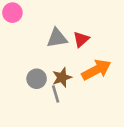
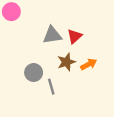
orange arrow: (96, 70) -> (89, 64), size x0.6
brown star: (62, 77) -> (66, 62), moved

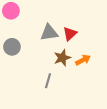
gray circle: (34, 73) -> (12, 47), moved
gray line: (51, 87) -> (48, 81), turned 32

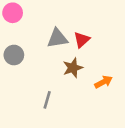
orange arrow: (83, 60) -> (103, 82), moved
gray line: (48, 81) -> (47, 100), moved

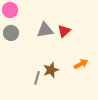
gray circle: (14, 55) -> (11, 33), moved
brown star: (73, 68) -> (51, 70), moved

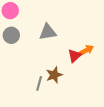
red triangle: (64, 31) -> (74, 56), moved
orange arrow: (81, 64) -> (86, 50), moved

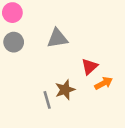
orange arrow: (86, 50) -> (104, 83), moved
gray line: (39, 83) -> (47, 100), turned -32

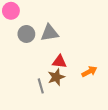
gray circle: (14, 42) -> (26, 34), moved
red triangle: (89, 67) -> (60, 62), moved, turned 48

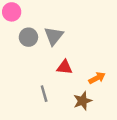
gray triangle: (50, 33) -> (54, 36), turned -42
brown star: (56, 77) -> (83, 101), moved

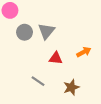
orange arrow: (97, 78) -> (84, 52), moved
gray line: (44, 94) -> (38, 81), turned -40

